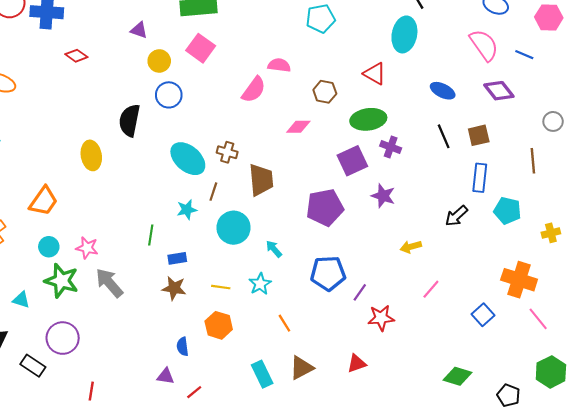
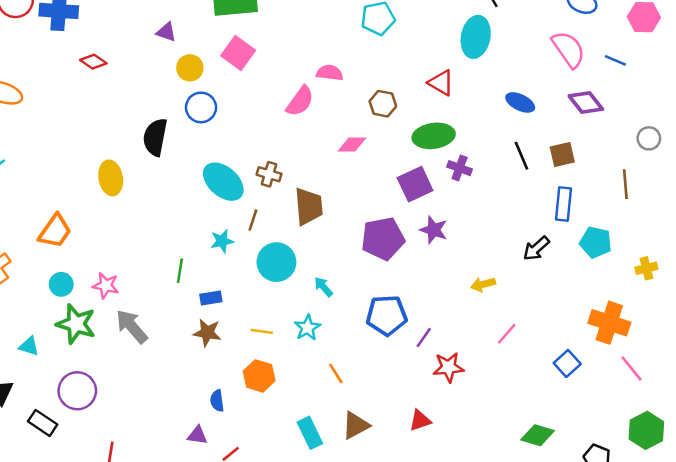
purple star: (383, 196) -> (434, 230), moved

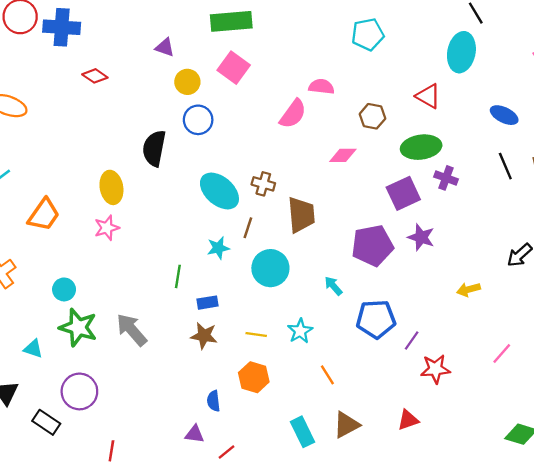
orange trapezoid: (55, 231) -> (44, 215), moved
pink star: (106, 286) -> (107, 228), moved, turned -30
cyan arrow: (323, 287) -> (333, 286), moved
pink line: (507, 334) -> (502, 354), moved

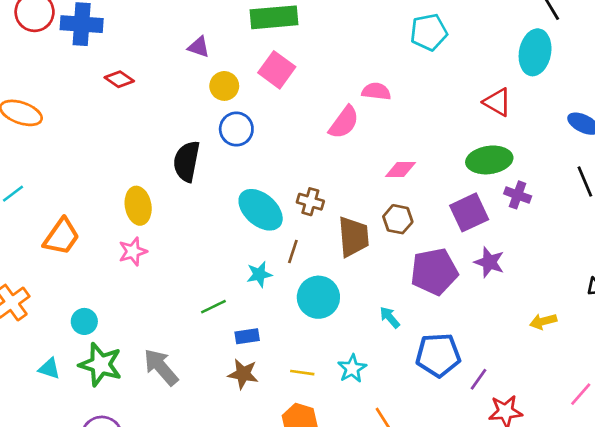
brown hexagon: (372, 116) -> (398, 219), moved
green line: (178, 276) -> (213, 307), turned 55
cyan triangle: (33, 349) -> (49, 369), moved

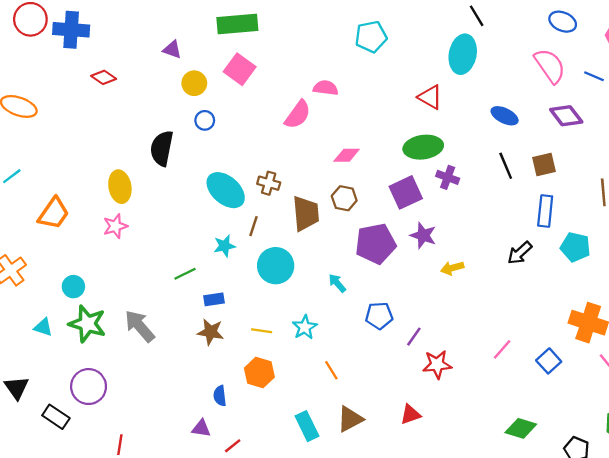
blue circle: (236, 129) -> (205, 120), size x0.7
yellow arrow: (543, 321) -> (452, 268), moved
blue pentagon: (438, 355) -> (379, 316), size x0.7

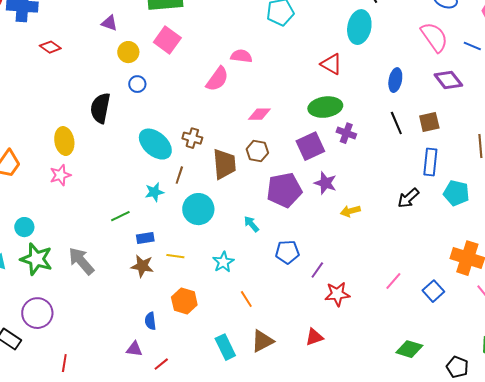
blue ellipse: (505, 116) -> (395, 80), turned 75
yellow line: (262, 331) -> (175, 256), moved

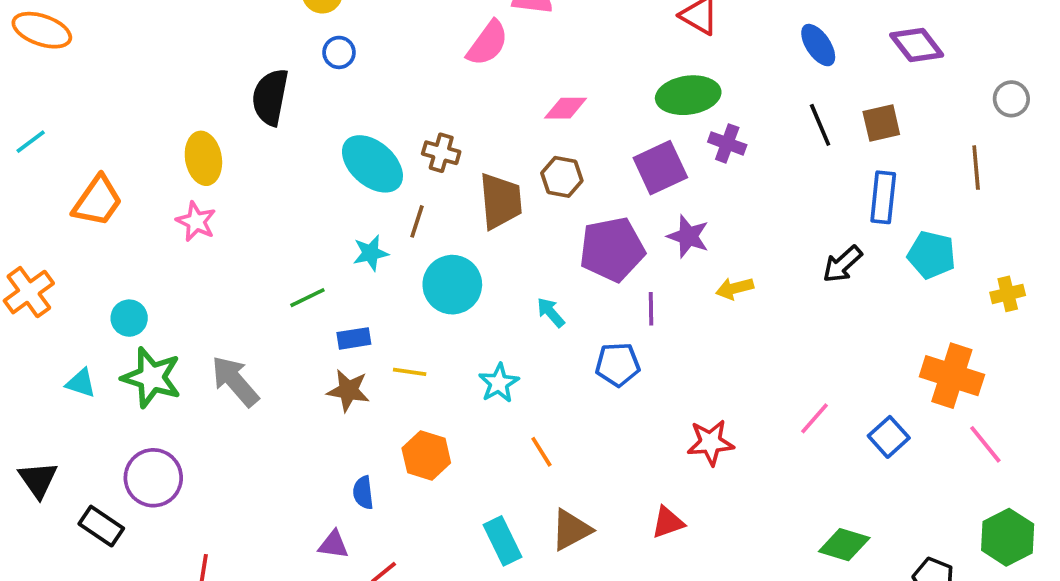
blue ellipse: (395, 80) -> (818, 45), turned -45
pink star: (60, 175) -> (196, 221), turned -30
purple line: (317, 270) -> (651, 309), moved, turned -36

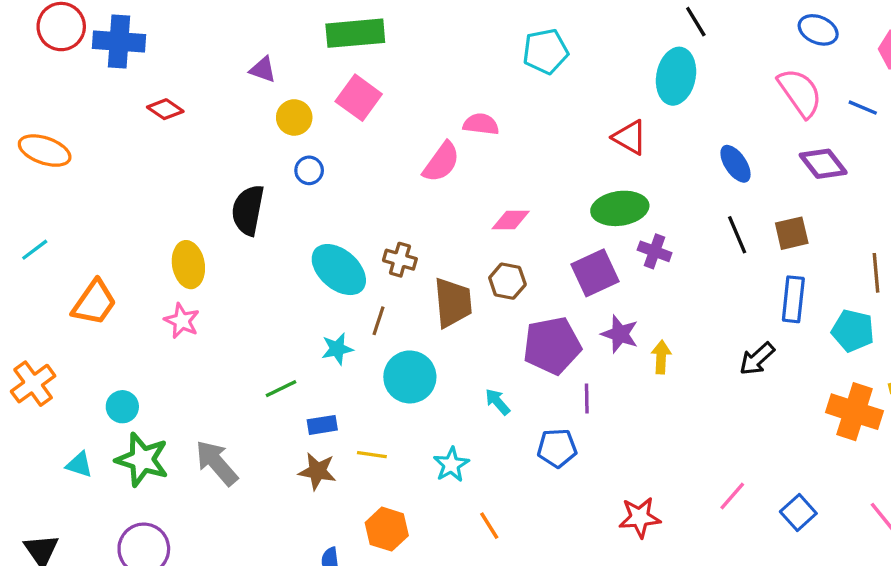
cyan pentagon: (931, 255) -> (853, 331), moved
yellow arrow: (735, 288) -> (661, 357), moved, turned 108
orange cross: (952, 376) -> (855, 412), moved

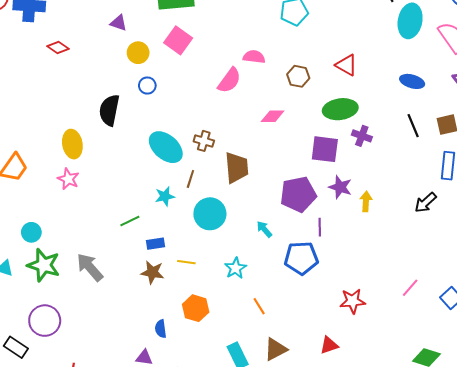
cyan ellipse: (676, 76) -> (410, 21), moved
blue ellipse: (736, 164) -> (412, 81), turned -40
purple square: (595, 273) -> (325, 149), turned 32
brown hexagon: (507, 281) -> (298, 76), moved
blue pentagon: (557, 448) -> (301, 258), size x1.4

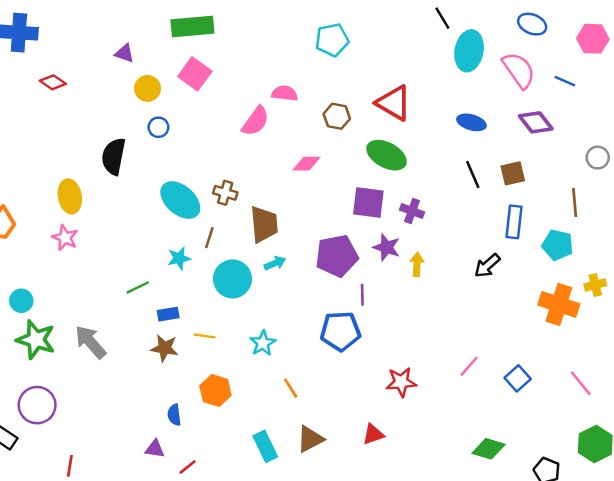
red triangle: (346, 65) -> (394, 103), size x1.4
green ellipse: (340, 109) -> (387, 155), turned 36
purple cross: (362, 136) -> (412, 211), moved
cyan arrow: (264, 229) -> (275, 263), moved, turned 108

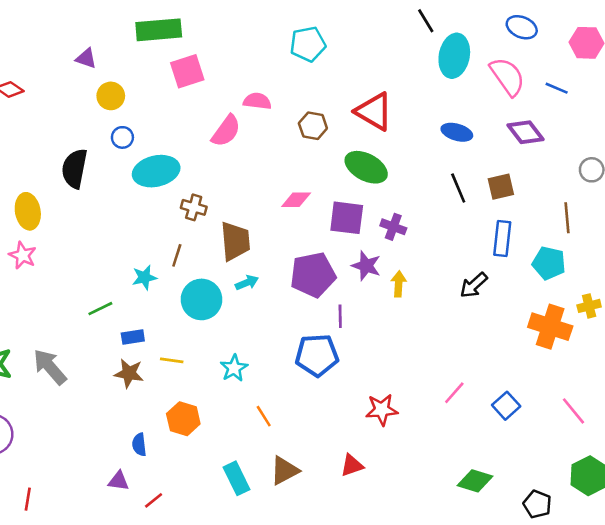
pink square: (195, 74) -> (187, 71), moved, turned 36
pink diamond: (306, 164) -> (296, 200), moved
cyan ellipse: (180, 200) -> (156, 171), moved, turned -54

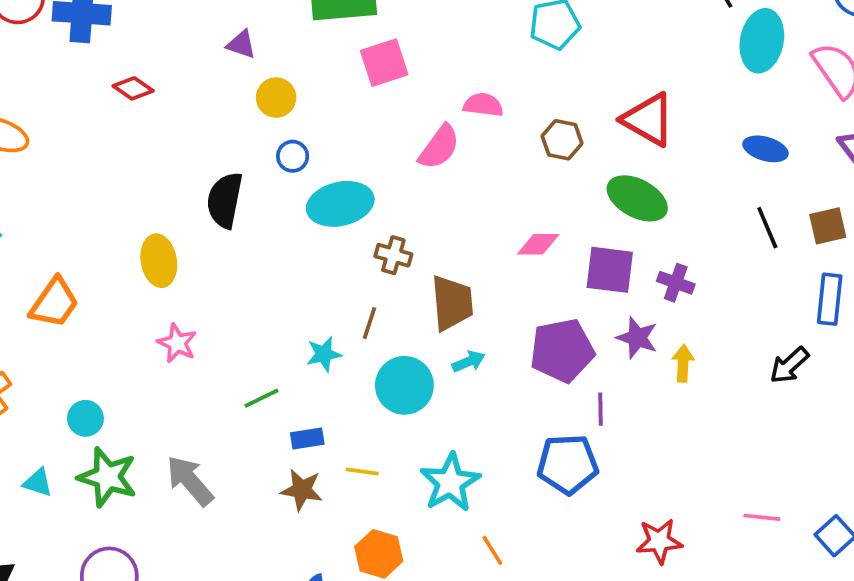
pink star: (23, 255) -> (177, 343), moved
cyan star: (234, 368) -> (450, 482), size x1.5
pink line: (454, 393) -> (762, 517), turned 55

